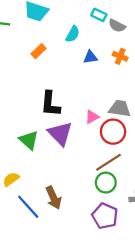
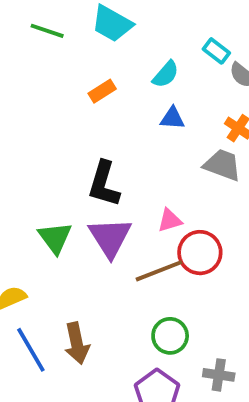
blue triangle: (90, 57) -> (172, 118), moved
gray trapezoid: (120, 108) -> (222, 165), moved
brown line: (108, 162) -> (159, 271), moved

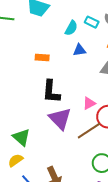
cyan rectangle: (216, 51) -> (92, 22), moved
orange rectangle: (102, 91) -> (42, 58), moved, turned 48
green triangle: (55, 238) -> (21, 137), moved

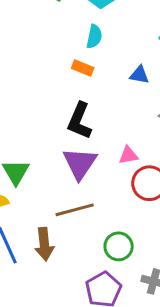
cyan semicircle: (71, 28) -> (94, 37), moved, turned -35
brown line: (89, 131) -> (75, 210), moved

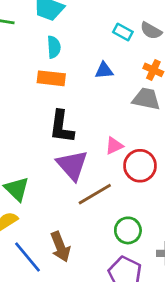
orange rectangle: (83, 68) -> (51, 78), size x1.4
brown line: (75, 210) -> (95, 194), moved

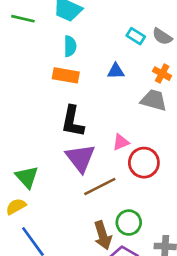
brown arrow: (60, 247) -> (103, 235), moved

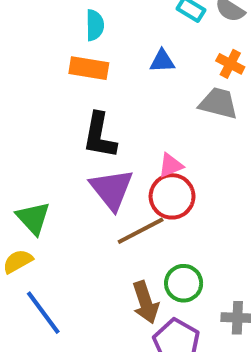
red circle: (144, 163) -> (172, 196), moved

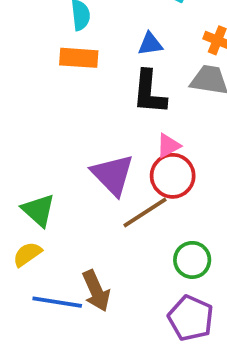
black L-shape: (100, 136) -> (149, 92), moved
brown arrow: (146, 302) -> (96, 291), moved
blue line: (43, 313) -> (57, 302), turned -39

